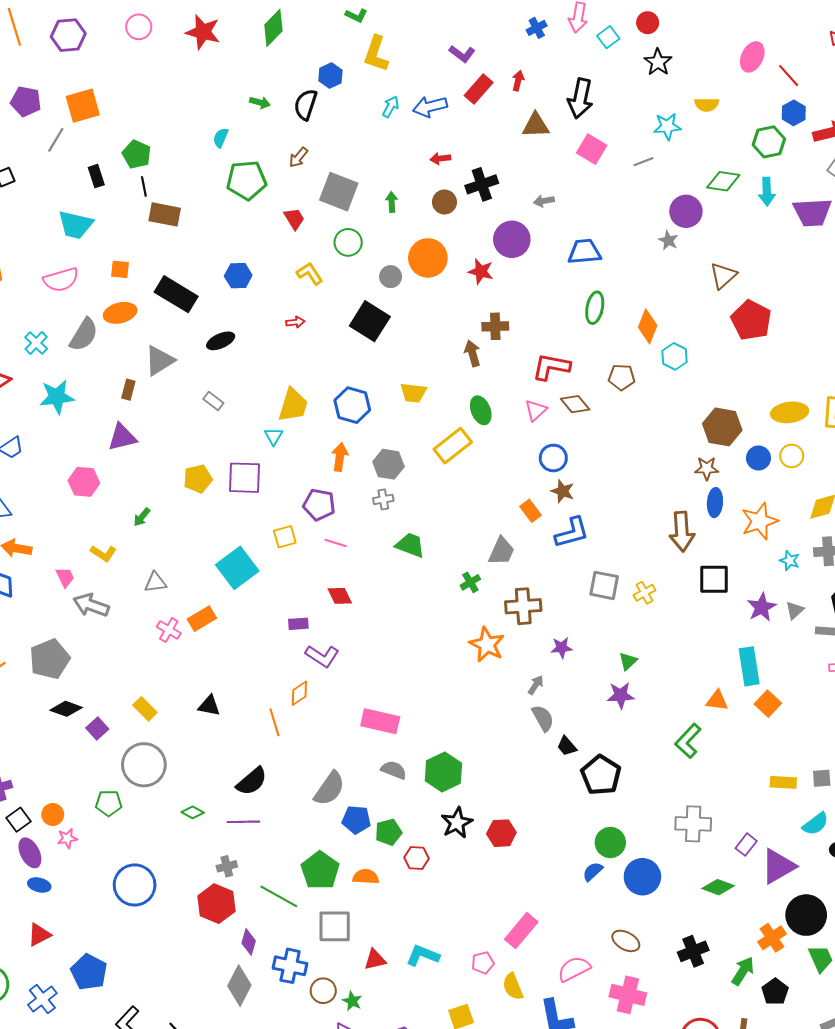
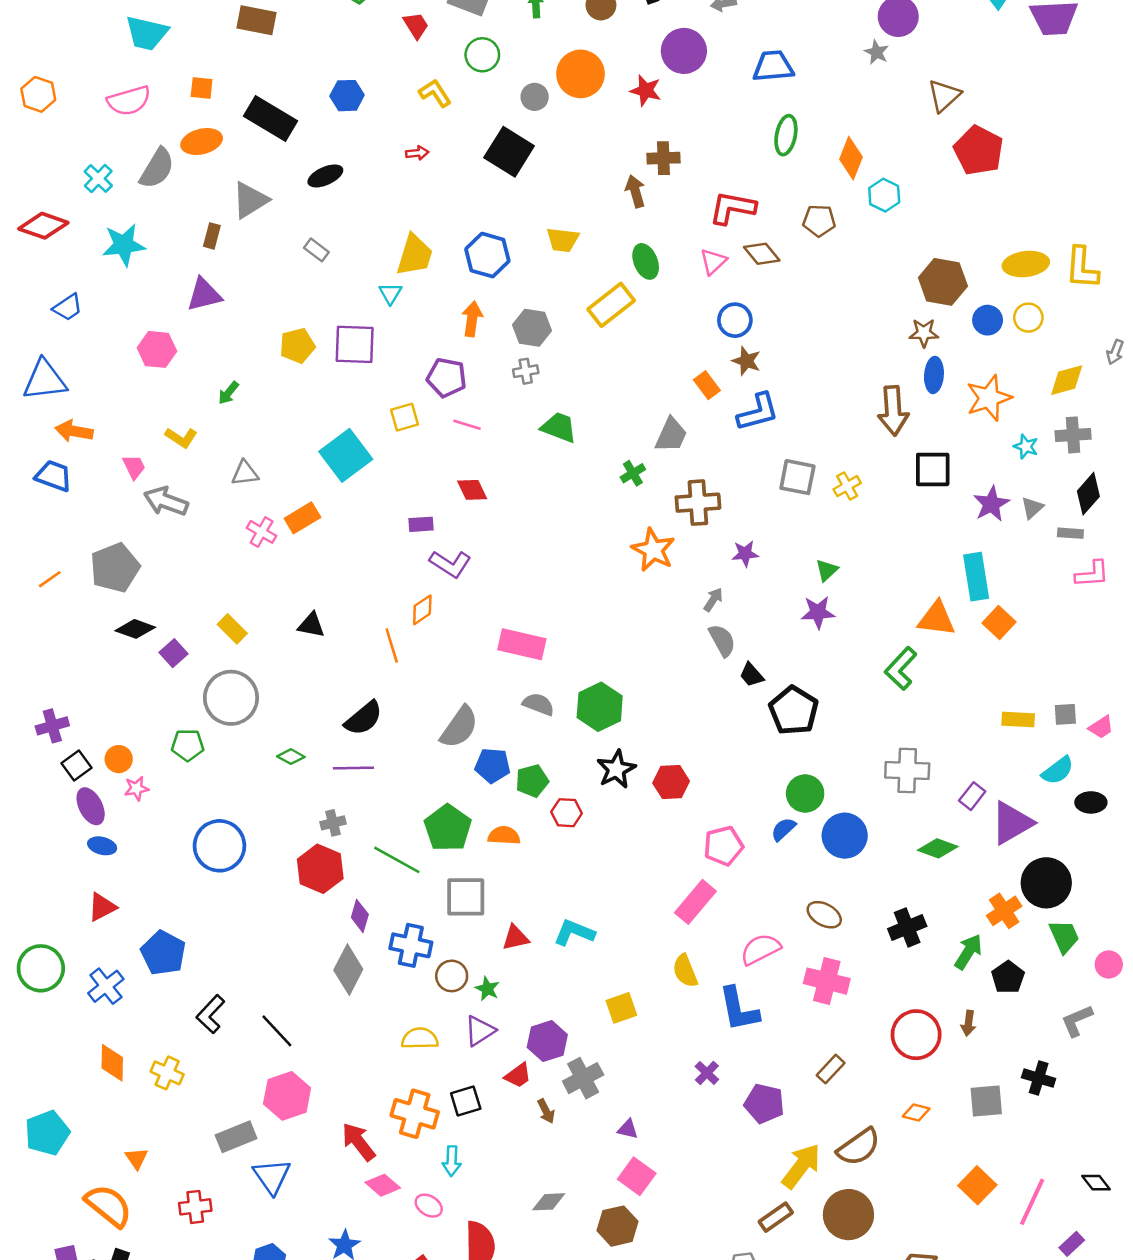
orange triangle: (717, 701) -> (937, 619), size x1.4
pink pentagon: (483, 963) -> (723, 846), moved, size x1.4

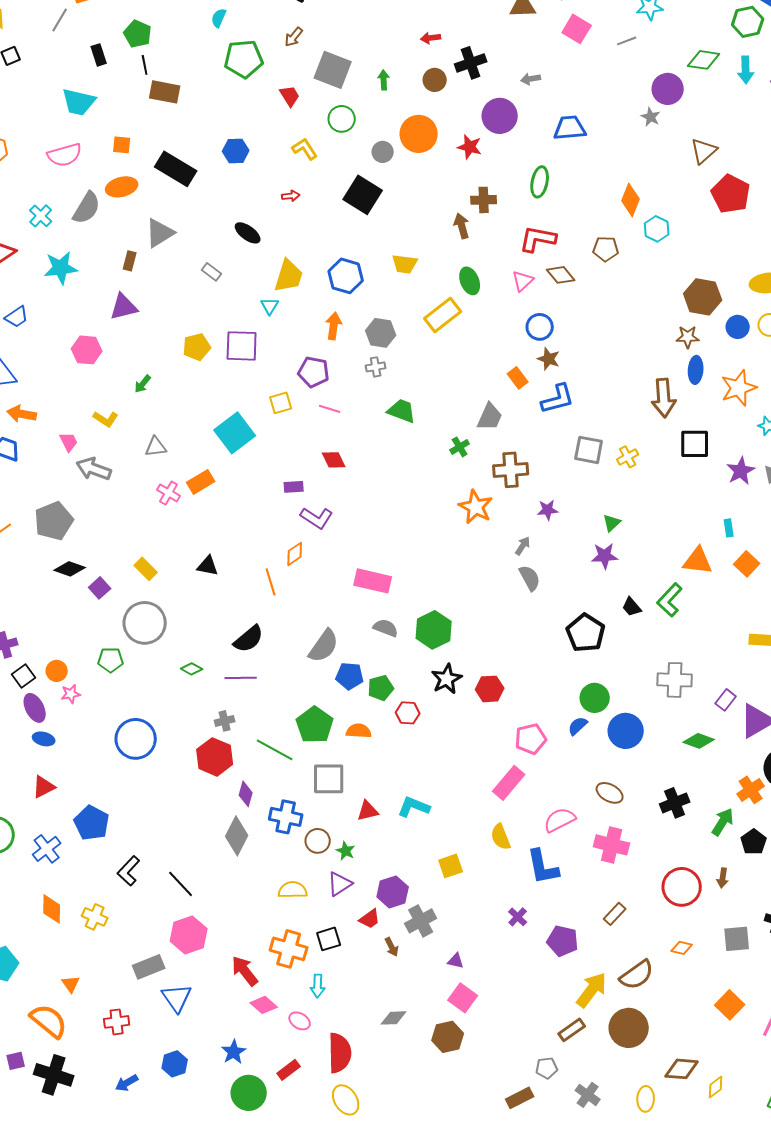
green ellipse: (786, 135) -> (540, 182), moved
black ellipse: (325, 176) -> (248, 233), moved, turned 60
cyan rectangle: (976, 577) -> (729, 528), size x0.5
black trapezoid: (752, 675) -> (632, 607), moved

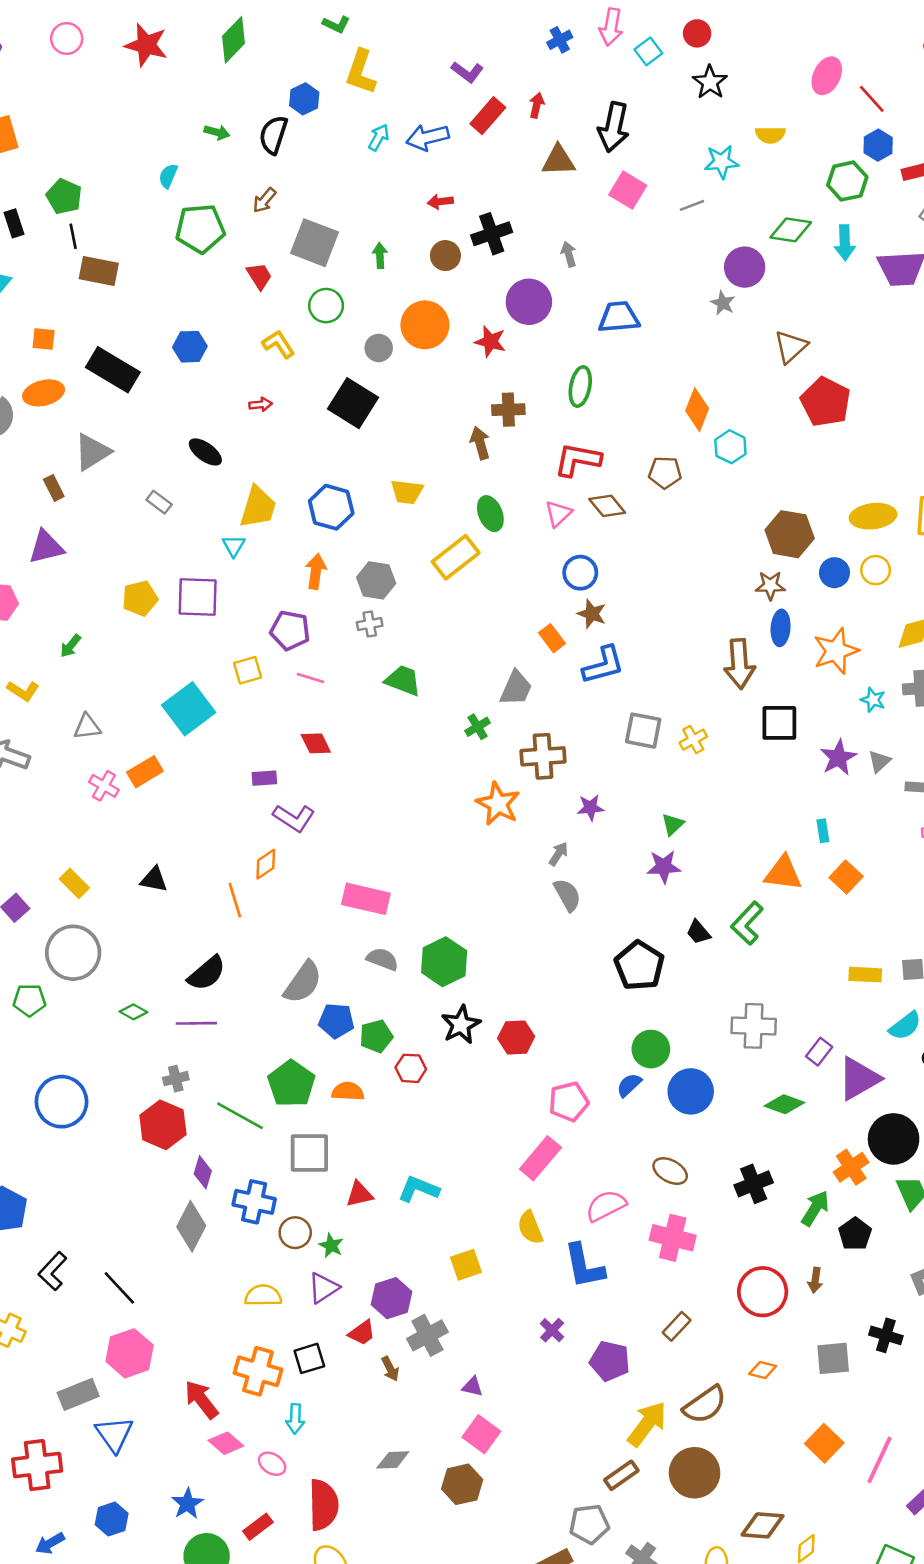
gray arrow: (531, 79) -> (569, 254), turned 84
brown rectangle: (130, 261) -> (54, 488), turned -42
red cross: (117, 1022) -> (37, 1465), size x1.5
gray pentagon: (547, 1068) -> (589, 1524), size x1.4

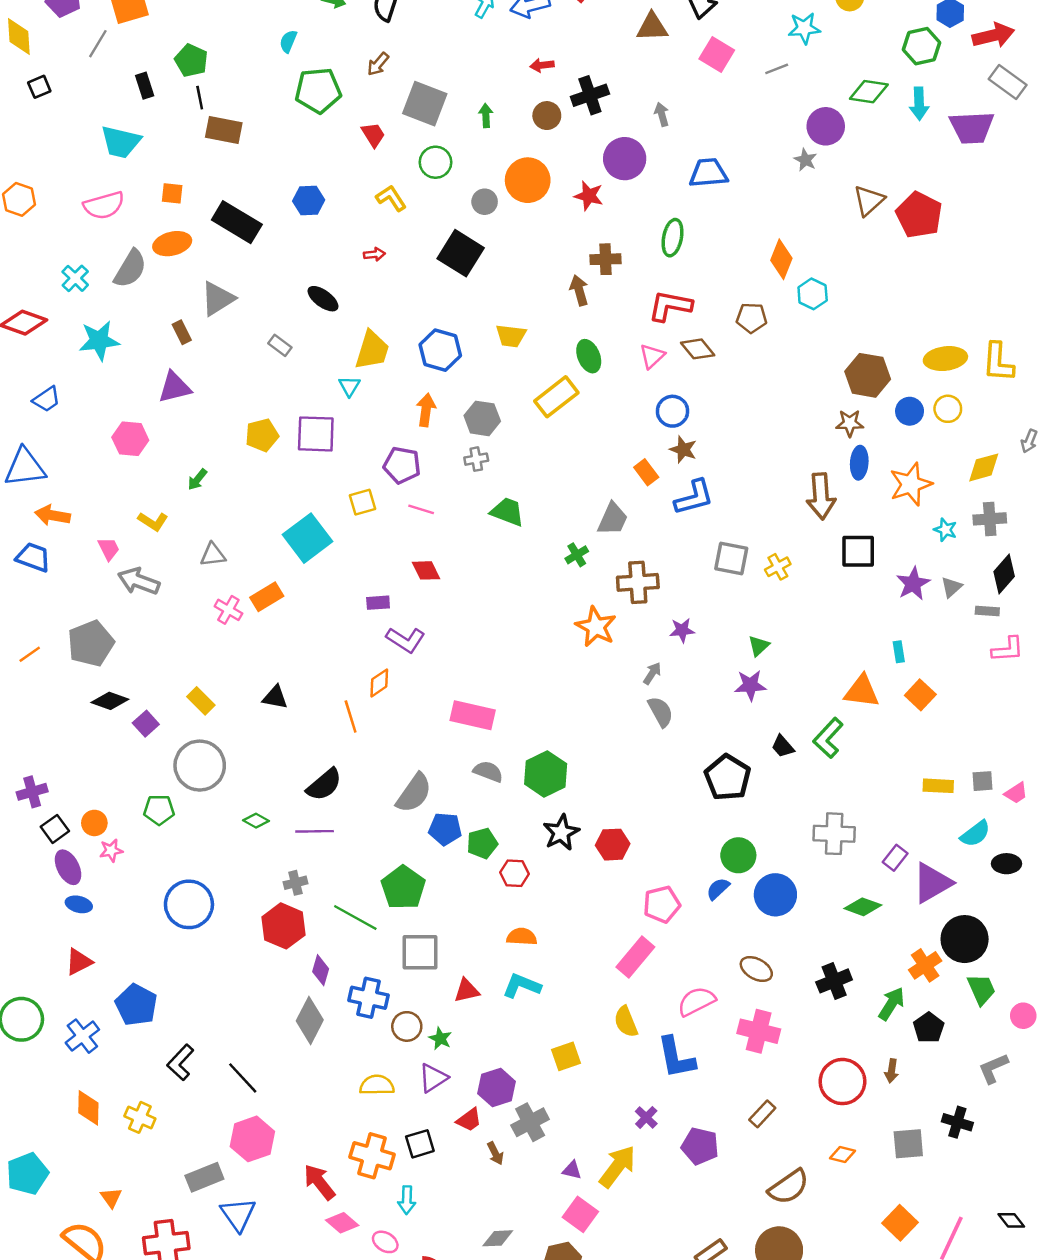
red pentagon: (826, 402) -> (919, 215), moved
orange semicircle: (348, 1091) -> (522, 937), moved
yellow arrow: (647, 1424) -> (617, 1167), moved

